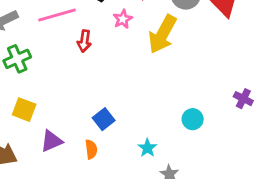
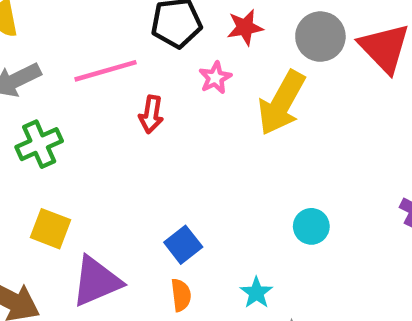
cyan circle: (193, 119) -> (311, 226), moved
purple triangle: (51, 141) -> (96, 281), size x1.4
orange semicircle: (91, 149) -> (181, 295), moved

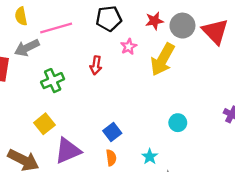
red star: (245, 27) -> (154, 21), moved
pink line: (105, 71) -> (56, 28), moved
green cross: (39, 144) -> (53, 81), moved
yellow square: (51, 229) -> (44, 124), turned 30

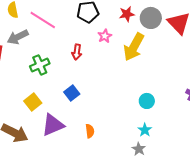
pink line: (56, 28) -> (43, 20), turned 48
blue square: (112, 132) -> (72, 93), moved
cyan star: (150, 157) -> (145, 130), moved

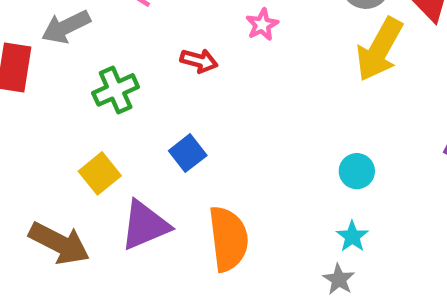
yellow arrow: (134, 47) -> (379, 49), moved
red arrow: (77, 52) -> (199, 61), turned -84
orange semicircle: (90, 131) -> (228, 239), size x2.0

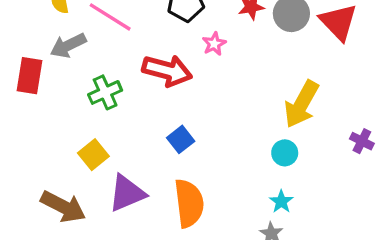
yellow arrow: (379, 49) -> (301, 104), moved
red arrow: (199, 61) -> (167, 71), size x1.8
blue square: (188, 153) -> (181, 139), moved

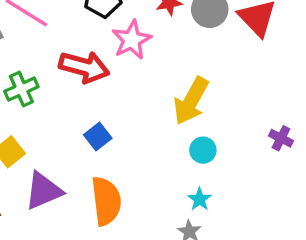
pink star: (214, 44) -> (132, 40), size x1.6
yellow arrow: (301, 104) -> (191, 101), moved

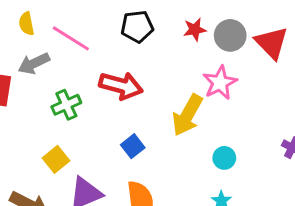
pink star: (132, 40) -> (220, 83), moved
yellow arrow: (191, 101) -> (187, 115), moved

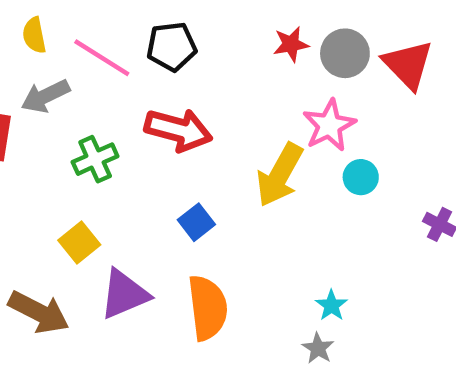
black pentagon: (137, 27) -> (172, 47), moved
cyan circle: (224, 158) -> (361, 177), moved

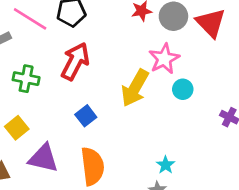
red arrow: (178, 130) -> (75, 61), turned -78
green cross: (95, 159) -> (26, 79), turned 35
purple triangle: (124, 294) -> (43, 158), turned 36

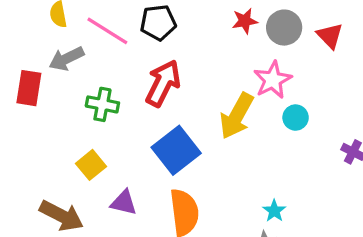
red triangle: (211, 23) -> (330, 36), size x0.7
blue square: (86, 116) -> (176, 150), size x1.8
purple triangle: (43, 158) -> (124, 203), size x0.7

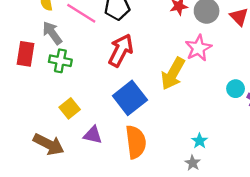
gray arrow: (66, 59) -> (52, 33), turned 80
green cross: (102, 104) -> (60, 61), moved
cyan circle: (296, 118) -> (236, 89), moved

